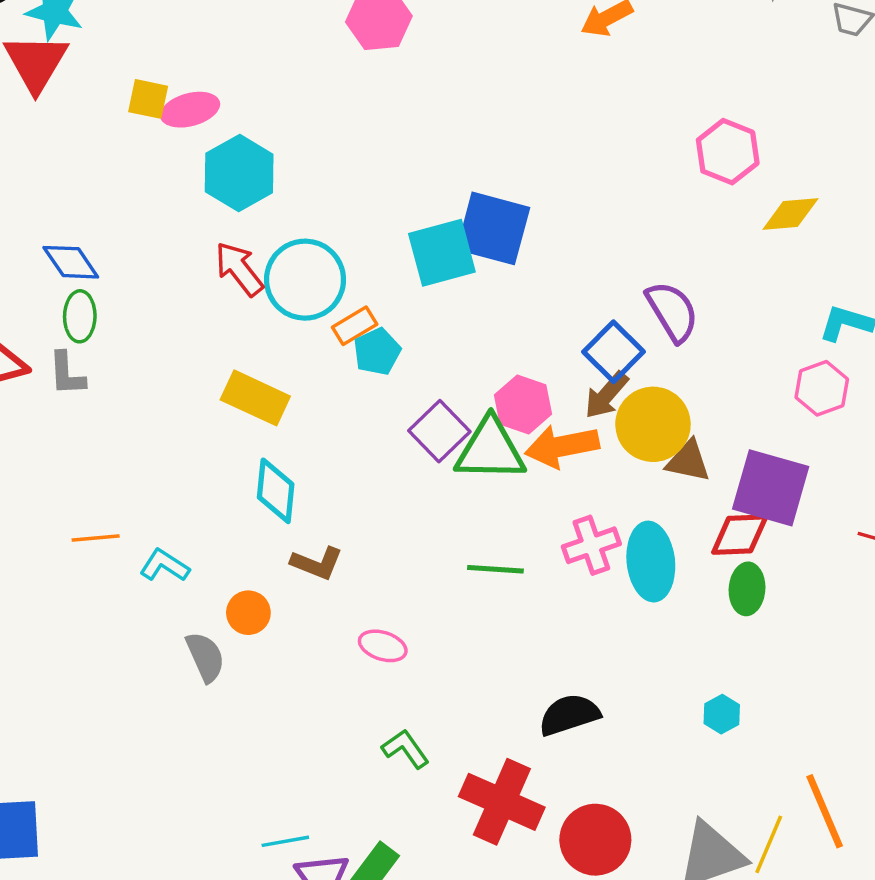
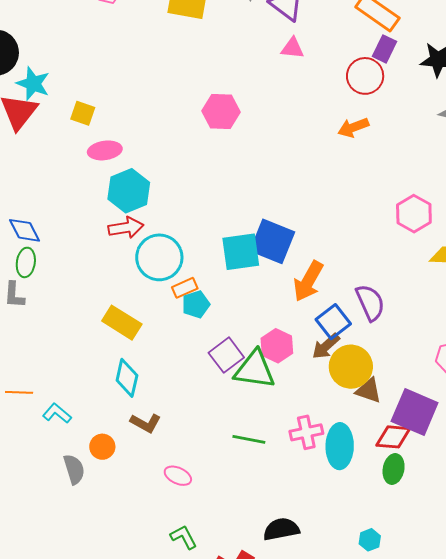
yellow square: (148, 99) -> (83, 113), moved
red arrow: (239, 269) -> (126, 228), moved, turned 112
orange arrow: (562, 446) -> (308, 281), moved, turned -57

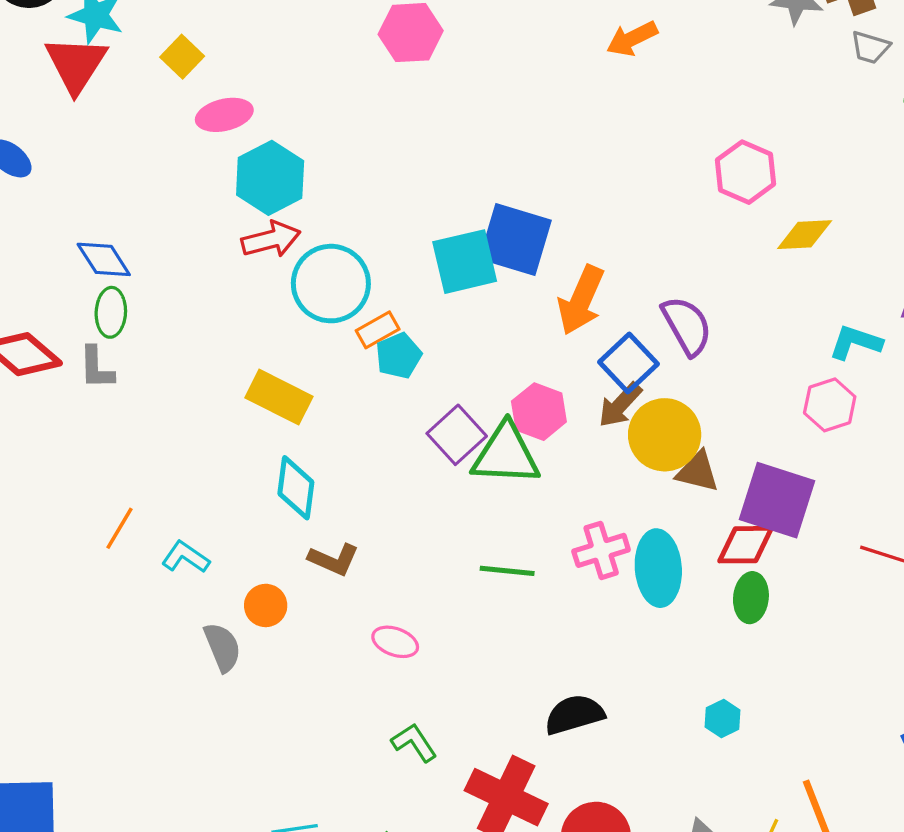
yellow square: (83, 113) -> (182, 57), turned 30
orange line: (19, 392) -> (120, 528), turned -56

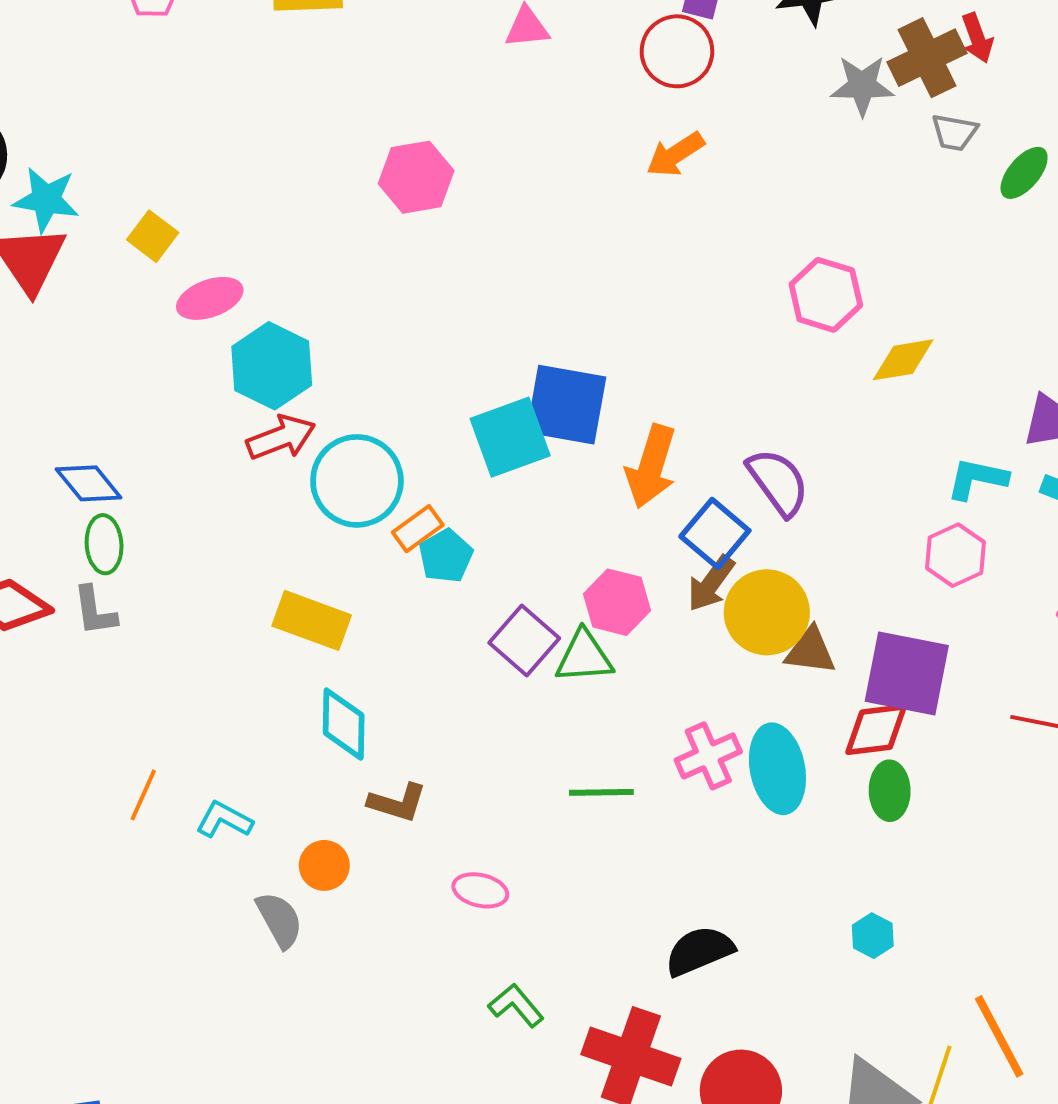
green triangle: (506, 454) -> (584, 657), size x0.7

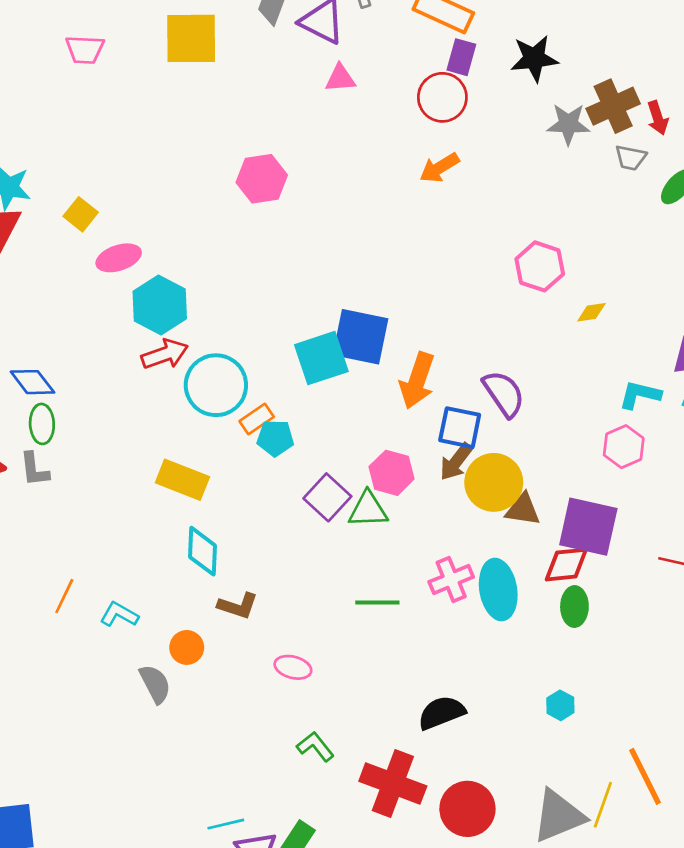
red arrow: (977, 38) -> (658, 118), moved
yellow diamond: (903, 360) -> (591, 312), size x0.7
blue square: (715, 534) -> (460, 428), turned -30
cyan pentagon: (446, 556) -> (275, 438), turned 30

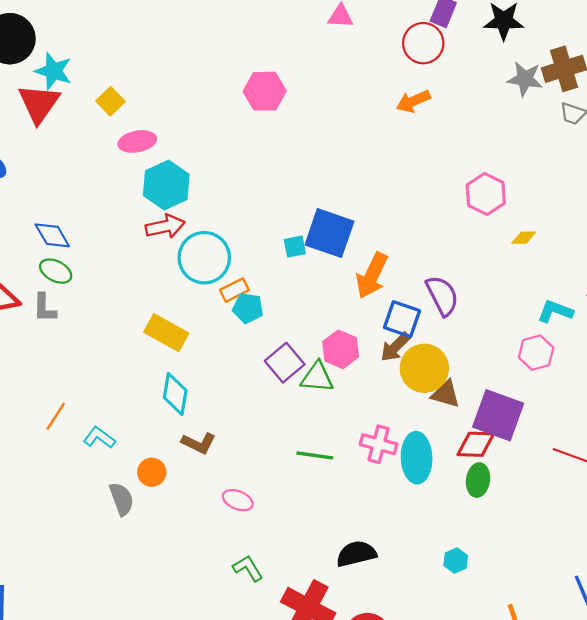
cyan square: (321, 358) -> (295, 247), size x0.5
green ellipse: (42, 424) -> (56, 271), turned -68
pink cross: (451, 579) -> (379, 444), turned 30

